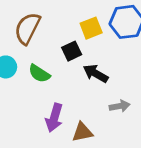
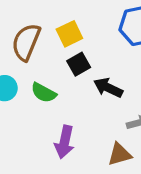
yellow square: (91, 28) -> (69, 34), moved
brown triangle: (82, 132) -> (119, 154), moved

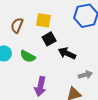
yellow square: (69, 34) -> (43, 20), turned 35
brown semicircle: (26, 42) -> (17, 25), size x0.7

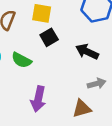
black arrow: (67, 53) -> (87, 52), moved

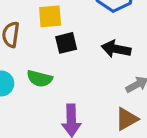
black square: (49, 37) -> (66, 43), turned 30

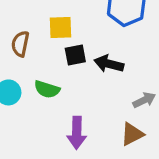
black arrow: (116, 49) -> (109, 64), moved

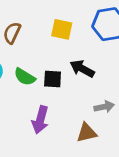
yellow square: (61, 28) -> (62, 29), moved
black square: (75, 55) -> (53, 79), moved

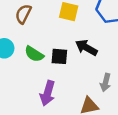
gray arrow: (104, 107) -> (106, 83), turned 114

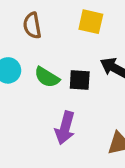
brown semicircle: (23, 14) -> (32, 25), turned -36

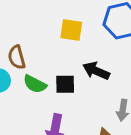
brown semicircle: (32, 25) -> (17, 57), moved

